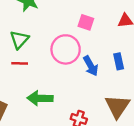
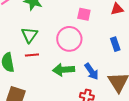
blue arrow: (91, 66) -> (92, 71), moved
green arrow: (40, 98) -> (64, 70), moved

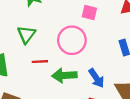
red line: (32, 55) -> (40, 62), moved

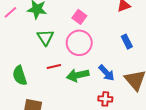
pink square: (89, 12) -> (79, 17), moved, turned 32
green triangle: (26, 35) -> (45, 37), moved

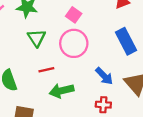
blue rectangle: (127, 42) -> (126, 41), size x1.6
green arrow: (78, 75) -> (62, 91), moved

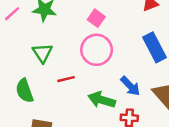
green triangle: (37, 38) -> (42, 53), moved
green arrow: (62, 91) -> (102, 100), moved, turned 30

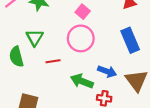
blue arrow: (130, 86) -> (107, 71), turned -30
green semicircle: (24, 91) -> (16, 57), moved

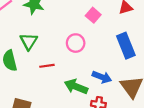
pink square: (83, 12) -> (93, 15), moved
pink circle: (81, 38) -> (76, 43), size x0.7

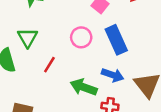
blue rectangle: (126, 46) -> (116, 40), moved
red line: (47, 66) -> (49, 65), turned -48

